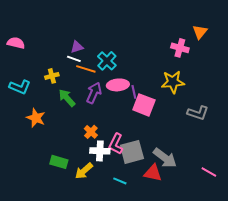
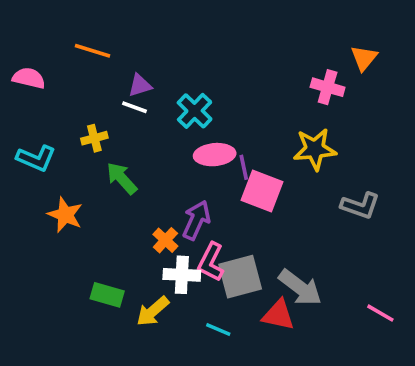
orange line: (86, 69) -> (93, 51), moved
purple arrow: (94, 93) -> (196, 220), moved

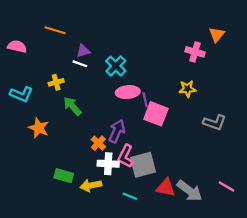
yellow star: (315, 149) -> (187, 89), size x0.7
gray arrow: (300, 288) -> (190, 191), moved
yellow arrow: (153, 311) -> (91, 185), turned 30

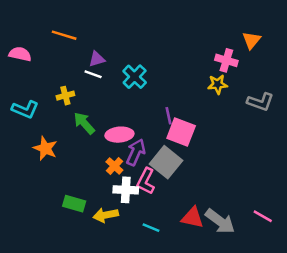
yellow star: (187, 89) -> (218, 84), moved
pink ellipse: (128, 92) -> (119, 135), moved
gray L-shape: (215, 122) -> (260, 102), moved
gray square: (143, 165) -> (166, 162), moved, turned -36

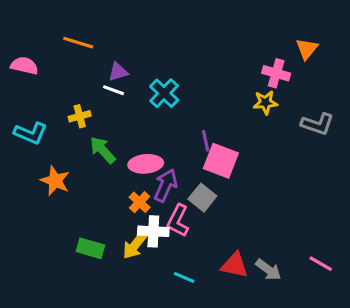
gray square: (166, 162) -> (202, 198), size x0.7
yellow arrow: (106, 215) -> (135, 245), moved, turned -40
gray arrow: (220, 221) -> (268, 270), size x0.7

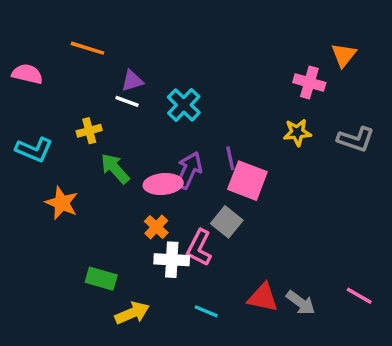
yellow star: (265, 102) -> (297, 132), moved
purple arrow: (166, 185) -> (189, 170), moved
yellow arrow: (135, 245) -> (132, 313), moved, turned -152

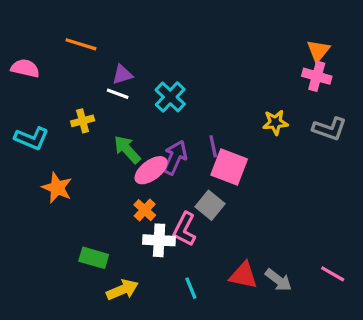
pink cross: (309, 83) -> (317, 76), moved
green arrow: (115, 169) -> (127, 150), moved
pink ellipse: (163, 184) -> (151, 170), turned -32
cyan line: (206, 311) -> (191, 288), turned 45

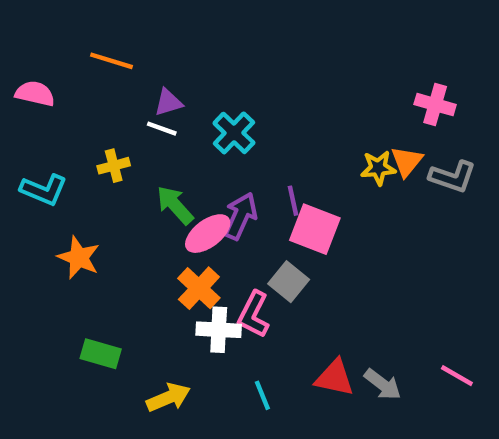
orange triangle: (318, 51) -> (407, 161), moved
orange cross: (145, 210) -> (199, 288), size x1.4
green rectangle: (94, 258) -> (101, 354), moved

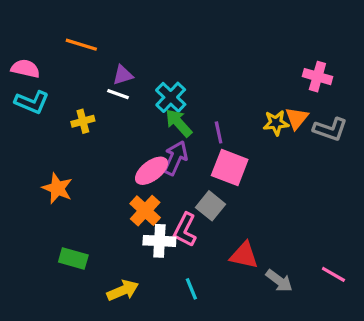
cyan L-shape: (44, 190) -> (32, 102), moved
purple line: (293, 201) -> (219, 132), moved
green arrow: (175, 205) -> (179, 123), moved
red triangle: (335, 378) -> (244, 255), moved

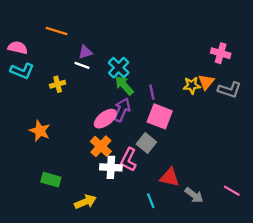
cyan line: (191, 289) -> (151, 201), moved

